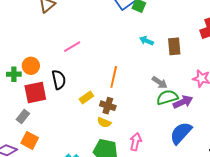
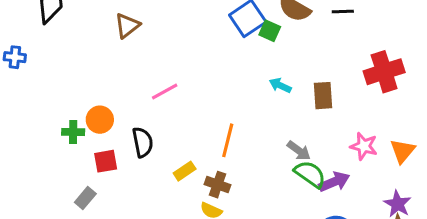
red square: (35, 92) -> (106, 161), size x0.7
green semicircle: (167, 97) -> (310, 174), turned 50

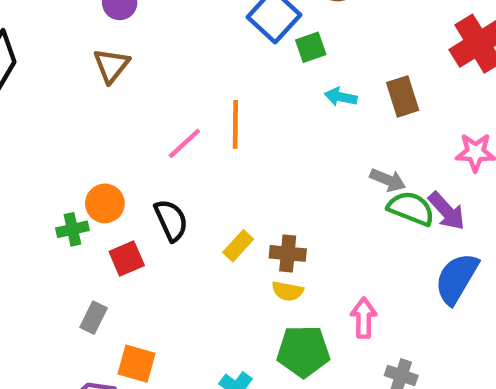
green square: (270, 31) -> (311, 47), moved, turned -30
orange line: (228, 140) -> (235, 124), moved
purple arrow: (334, 182) -> (447, 211), turned 84
gray rectangle: (85, 198) -> (94, 318), moved

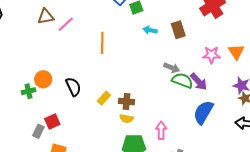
brown triangle: (111, 65) -> (46, 17), turned 42
pink line: (184, 143) -> (66, 24), moved
red square: (127, 258) -> (52, 121), moved

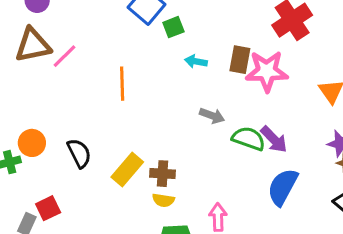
brown triangle: (46, 17) -> (33, 45), size x1.4
brown rectangle: (178, 30) -> (240, 60), turned 30
pink star: (211, 55) -> (267, 71), moved, size x1.5
gray arrow: (172, 68) -> (212, 116), moved
yellow rectangle: (104, 98) -> (127, 169), size x1.5

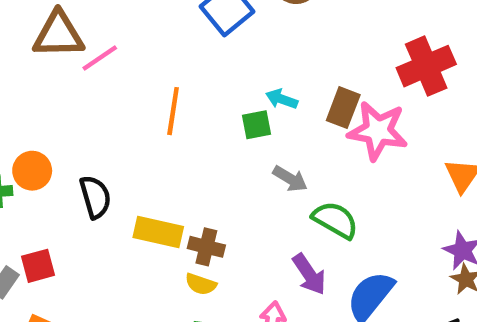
green square: (173, 27) -> (257, 125), moved
purple arrow: (274, 139) -> (309, 274), moved
yellow rectangle: (127, 169) -> (158, 232), turned 52

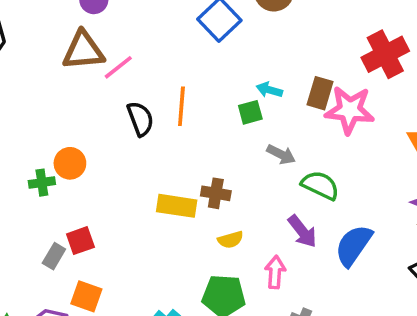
black semicircle: (95, 197) -> (140, 119), moved
brown cross: (206, 247) -> (216, 193), moved
yellow semicircle: (201, 284) -> (230, 240), moved, turned -30

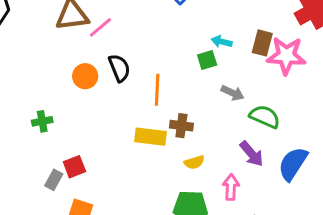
orange line: (181, 106) -> (157, 90), moved
orange circle: (70, 163) -> (85, 76), moved

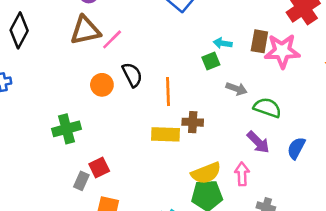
green cross: (42, 121) -> (67, 129), size x1.5
yellow semicircle: (194, 162) -> (206, 173), moved, size x1.6
blue semicircle: (293, 164) -> (296, 148), size x0.7

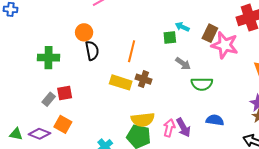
black semicircle: (132, 75) -> (92, 51), moved
green semicircle: (267, 108) -> (202, 84), turned 145
purple arrow: (258, 142) -> (183, 128), moved
blue semicircle: (296, 148) -> (215, 120), turned 54

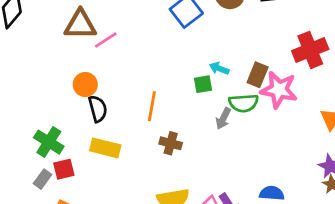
green cross: (49, 58) -> (49, 142), moved, turned 35
gray arrow: (183, 63) -> (223, 119), turned 84
yellow rectangle: (121, 82) -> (105, 148), moved
green semicircle: (202, 84) -> (244, 103), moved

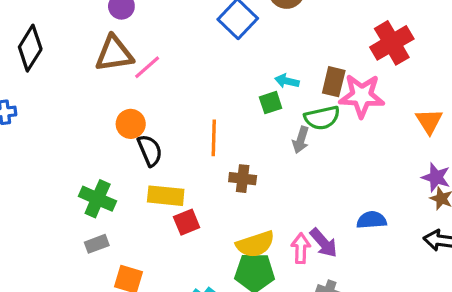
red square: (64, 169) -> (187, 222), moved
gray rectangle: (43, 179) -> (97, 244), turned 42

